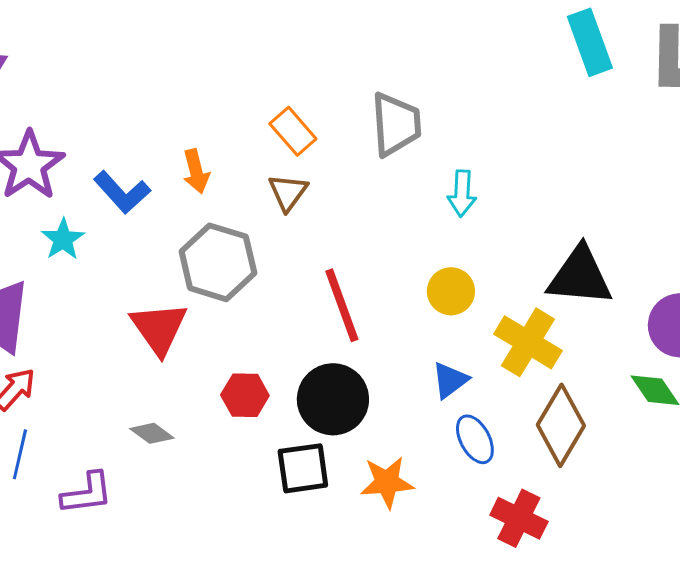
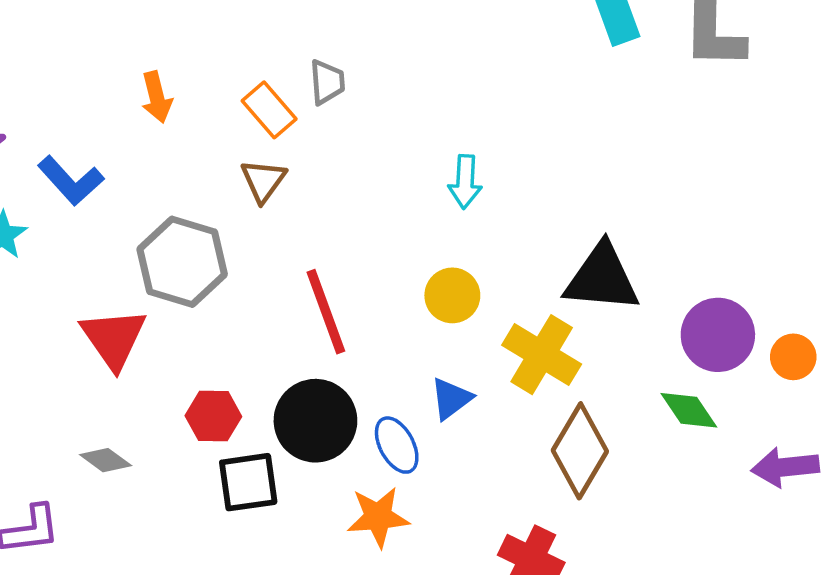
gray trapezoid: (396, 124) -> (327, 82), moved, size x0.6
orange arrow: (196, 171) -> (157, 97), moved
blue ellipse: (475, 439) -> (397, 445), moved
black square: (303, 468) -> (248, 482), moved

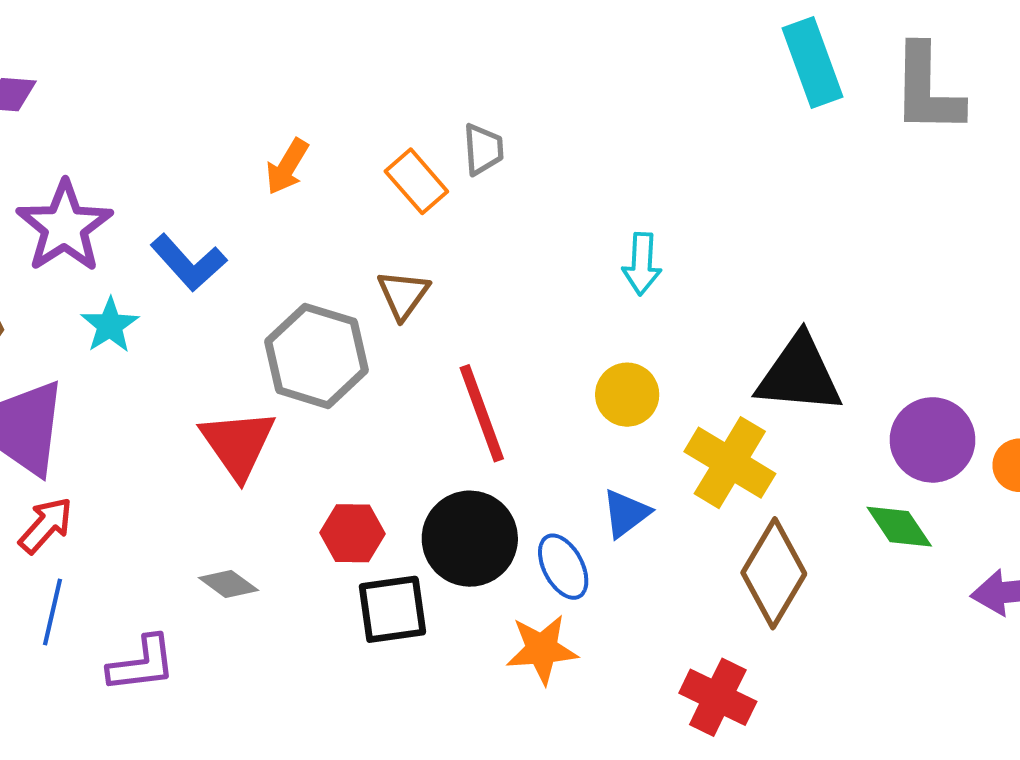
orange arrow: (157, 97) -> (287, 167), turned 45
brown triangle: (263, 181) -> (403, 295), moved

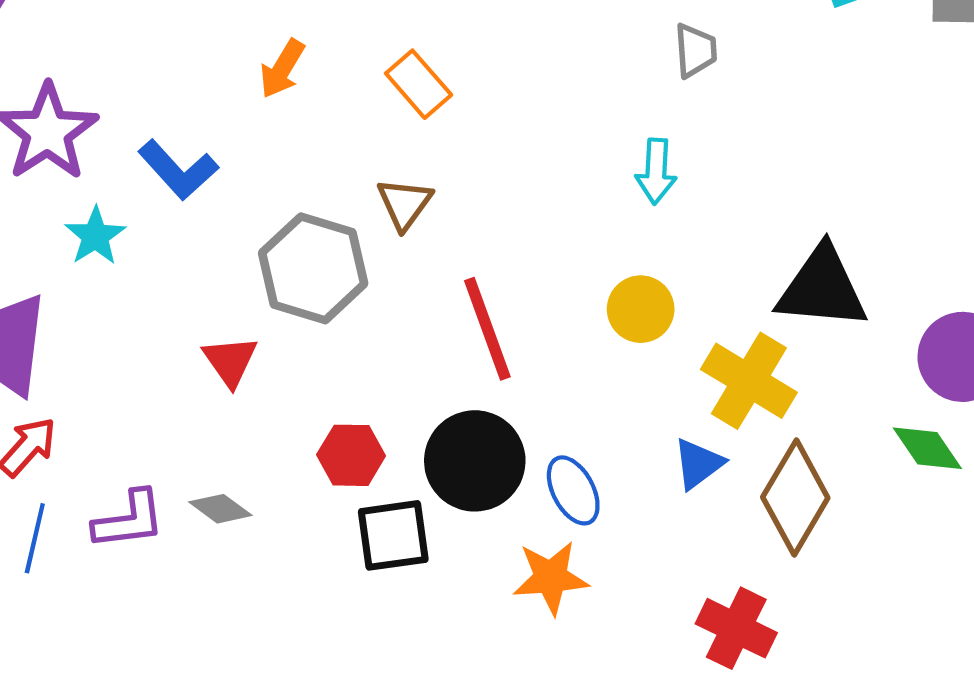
gray trapezoid: (483, 149) -> (695, 50), moved
red triangle: (238, 444) -> (230, 361), size x0.7
blue triangle: (626, 513) -> (698, 464), moved
purple L-shape: (142, 664) -> (129, 520), moved

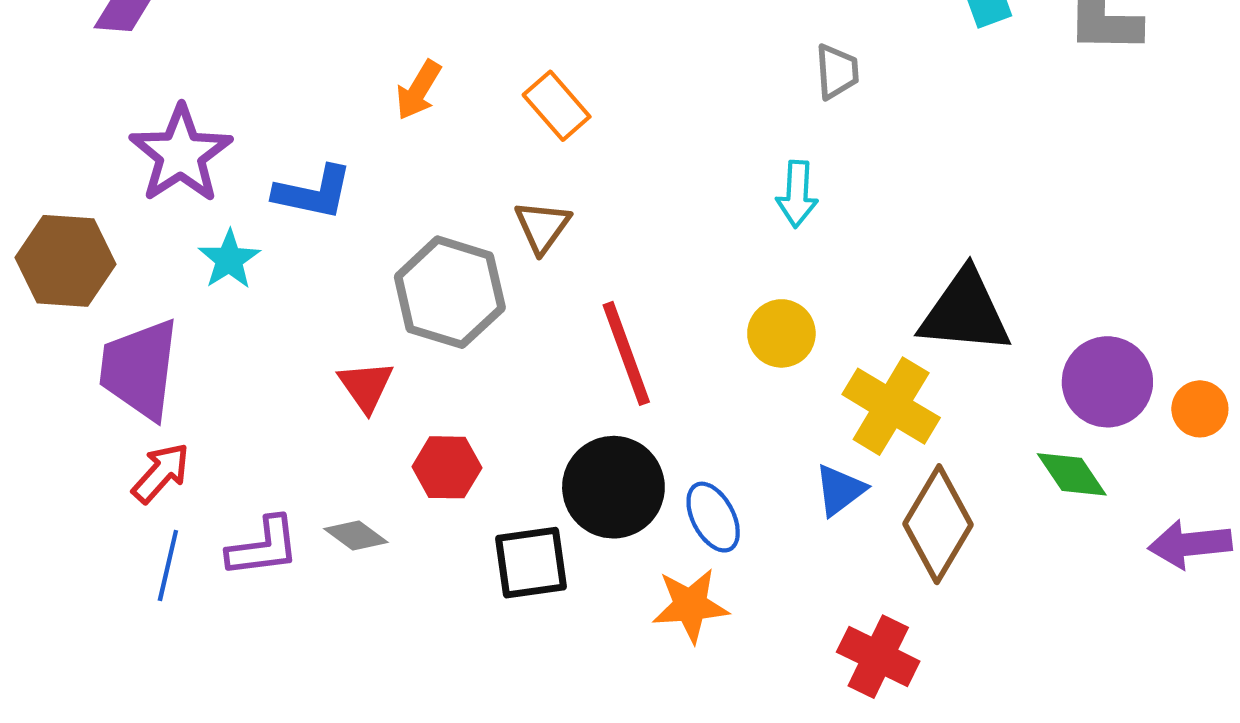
blue L-shape: (178, 170) -> (313, 193), turned -36
red hexagon: (351, 455) -> (447, 467), moved

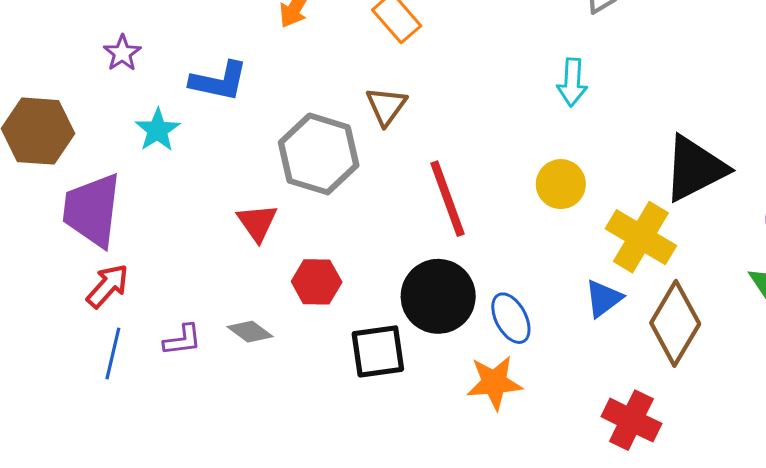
purple star: (181, 154) -> (122, 53), size x0.5
black triangle: (965, 312) -> (695, 168), turned -32
purple L-shape: (263, 547) -> (182, 340), size x0.7

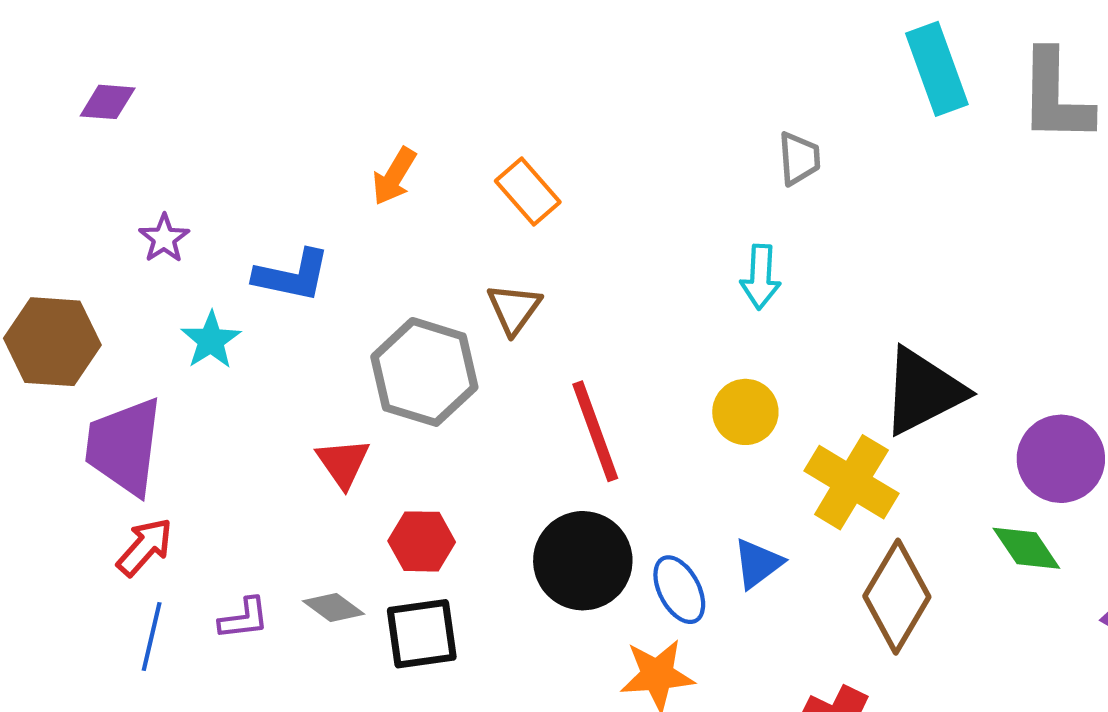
blue triangle: (603, 298) -> (758, 563), moved
black square: (378, 351) -> (422, 634), moved

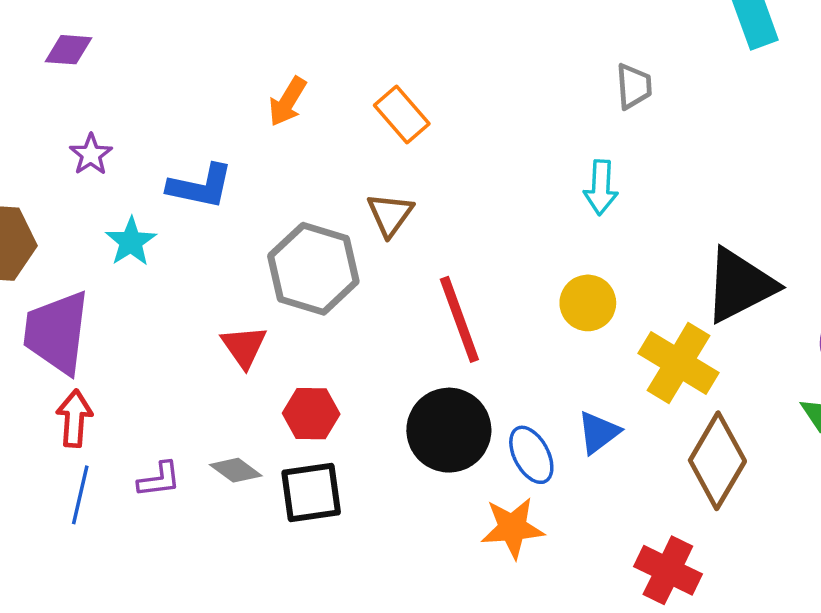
purple diamond: (108, 102) -> (68, 50), moved
red arrow: (145, 547) -> (74, 418), turned -38

